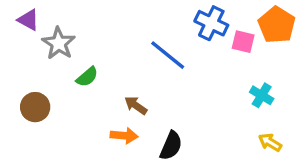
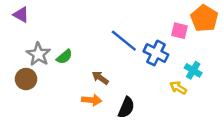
blue cross: (211, 23) -> (156, 53), moved
gray star: (59, 43) -> (38, 54), moved
yellow arrow: (270, 142) -> (178, 88), moved

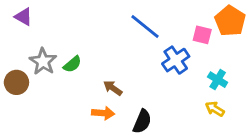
blue line: (124, 41) -> (145, 27), moved
blue cross: (156, 53) -> (176, 60), turned 30
brown circle: (26, 79) -> (16, 82), moved
yellow arrow: (178, 88) -> (215, 109), moved

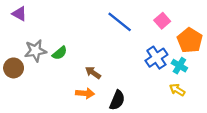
orange pentagon: (230, 21) -> (190, 40), moved
pink square: (202, 35) -> (162, 21), moved, turned 35
blue cross: (176, 60) -> (156, 58), moved
gray star: (43, 61) -> (35, 51), turned 30

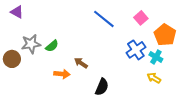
orange arrow: (85, 93) -> (62, 74), moved

